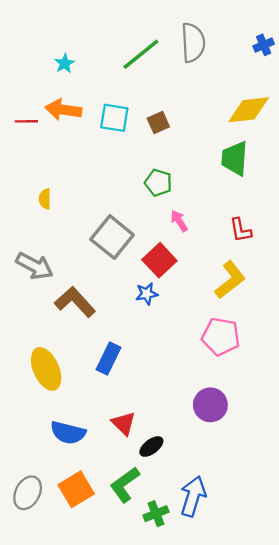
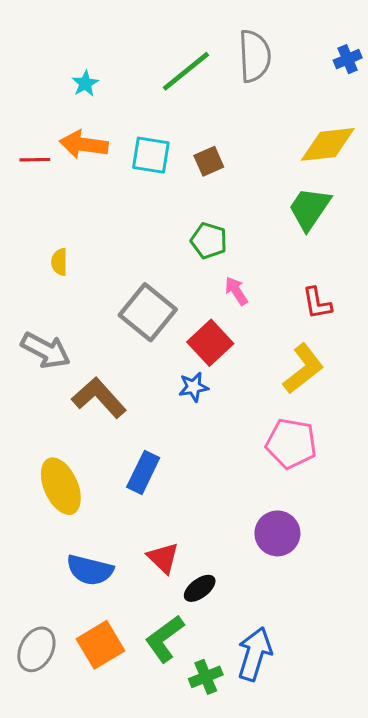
green trapezoid: (235, 158) -> (309, 209), turned 30

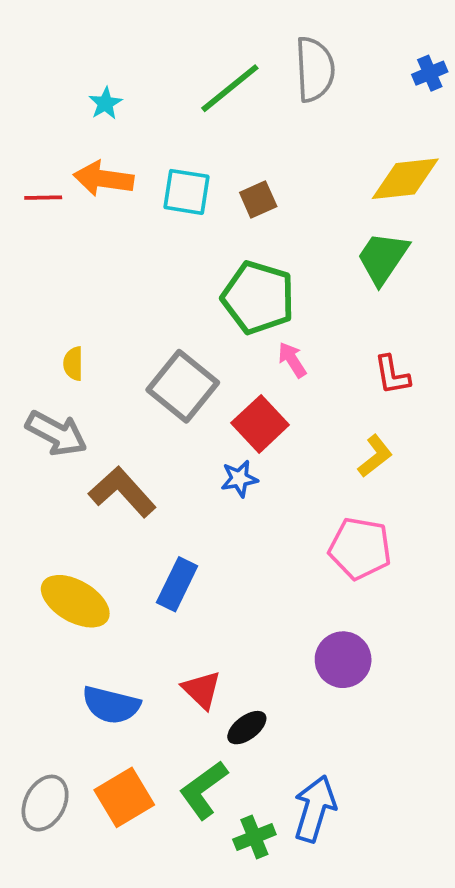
green pentagon: (209, 241) -> (258, 298), size x1.6
yellow semicircle: (59, 262) -> (73, 364), moved
yellow L-shape: (303, 369) -> (375, 456), size x0.7
yellow ellipse: (61, 486) -> (75, 601), turned -36

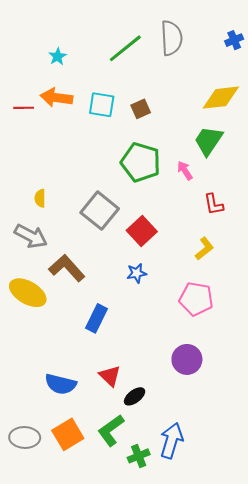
pink arrow: (292, 360) -> (185, 170), moved
blue star: (239, 479) -> (137, 273), moved
yellow ellipse: (75, 601) -> (28, 293), moved
gray ellipse: (45, 803) -> (25, 437), turned 64

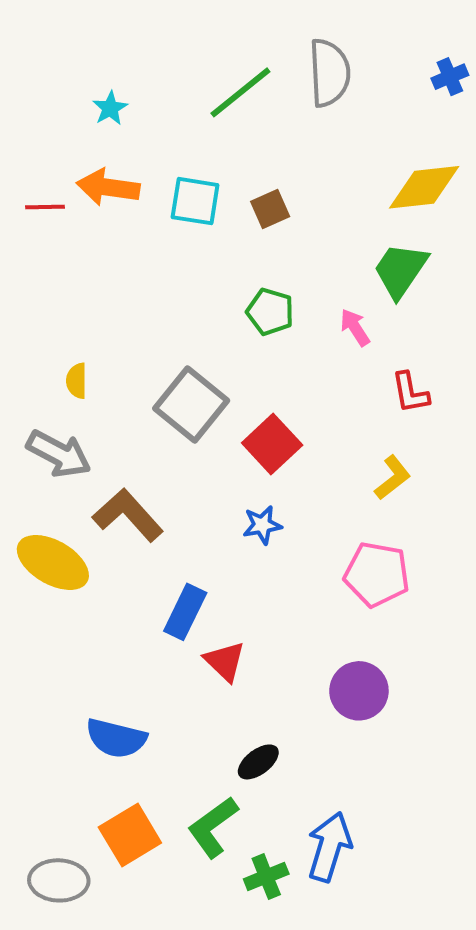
green pentagon: (141, 162) -> (270, 312), size x0.6
red triangle: (110, 376) -> (225, 661), moved
gray ellipse: (25, 437) -> (59, 880), moved

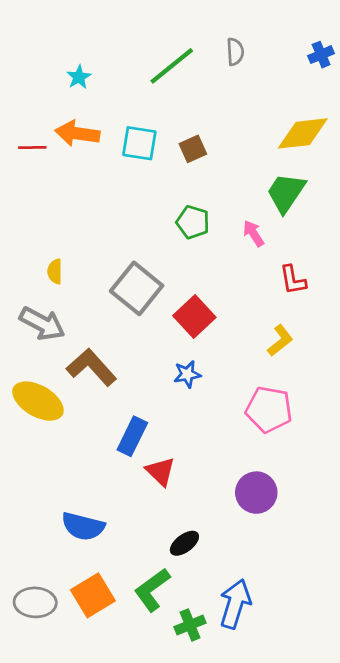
gray semicircle: (329, 73) -> (235, 52), size x0.6
gray ellipse: (59, 880) -> (35, 602), moved

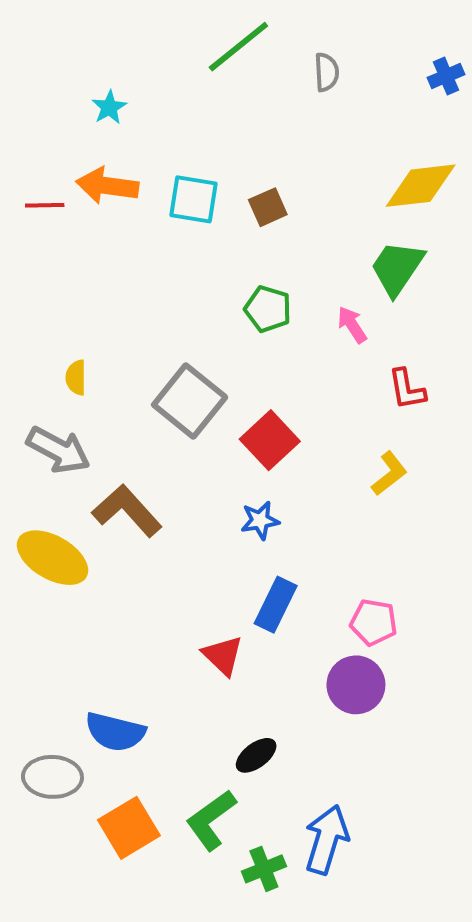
green line: (172, 66) -> (238, 47), moved
pink pentagon: (269, 409) -> (374, 622), moved, size x0.7
blue rectangle: (132, 436) -> (276, 605), moved
gray ellipse: (35, 602) -> (52, 777), moved

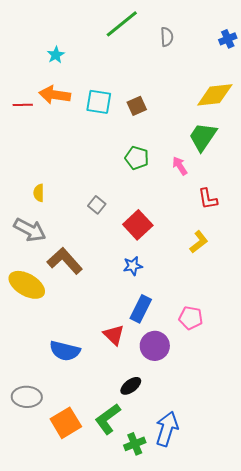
gray square: (190, 401) -> (97, 205), size x0.5
purple circle: (356, 685) -> (155, 346), moved
blue semicircle: (115, 732) -> (65, 351), moved

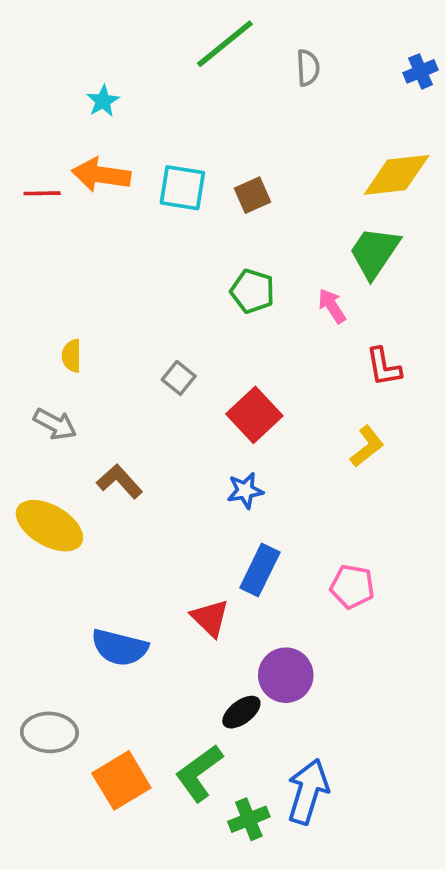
gray arrow: (30, 230) -> (55, 424), size x0.7
brown L-shape: (65, 261) -> (120, 481), size x0.7
purple circle: (155, 346) -> (286, 675), moved

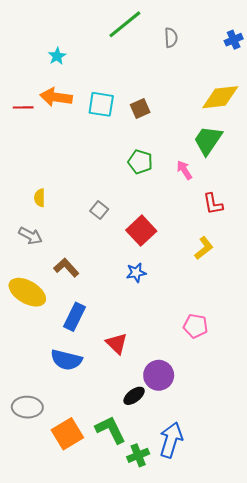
blue rectangle: (260, 570) -> (75, 317), moved
green L-shape: (199, 773) -> (110, 430), turned 100

